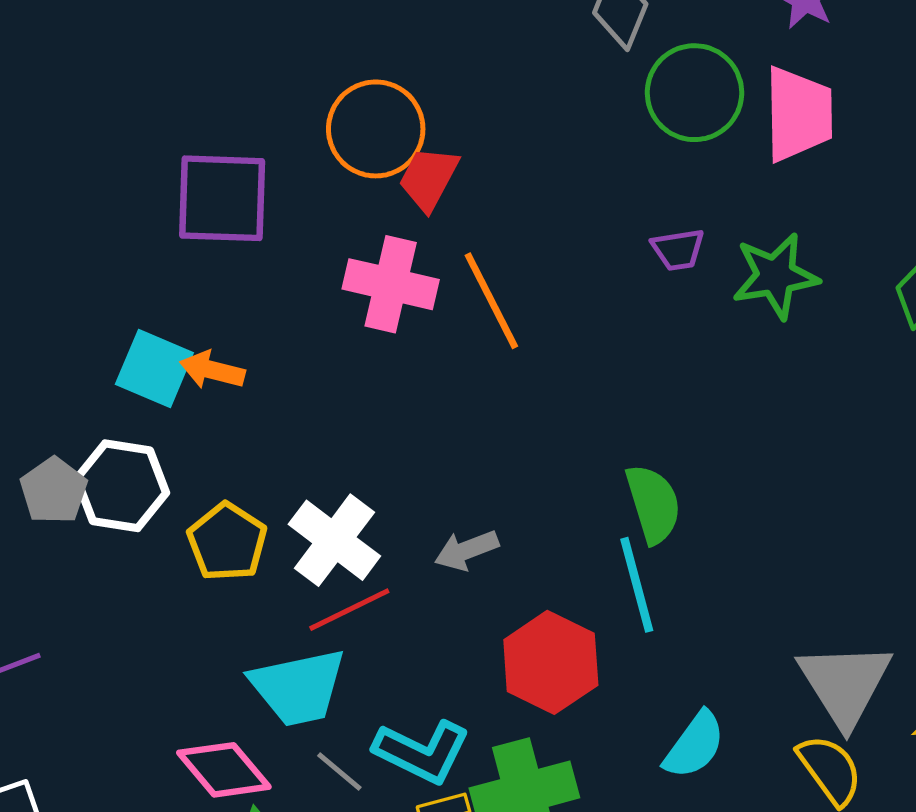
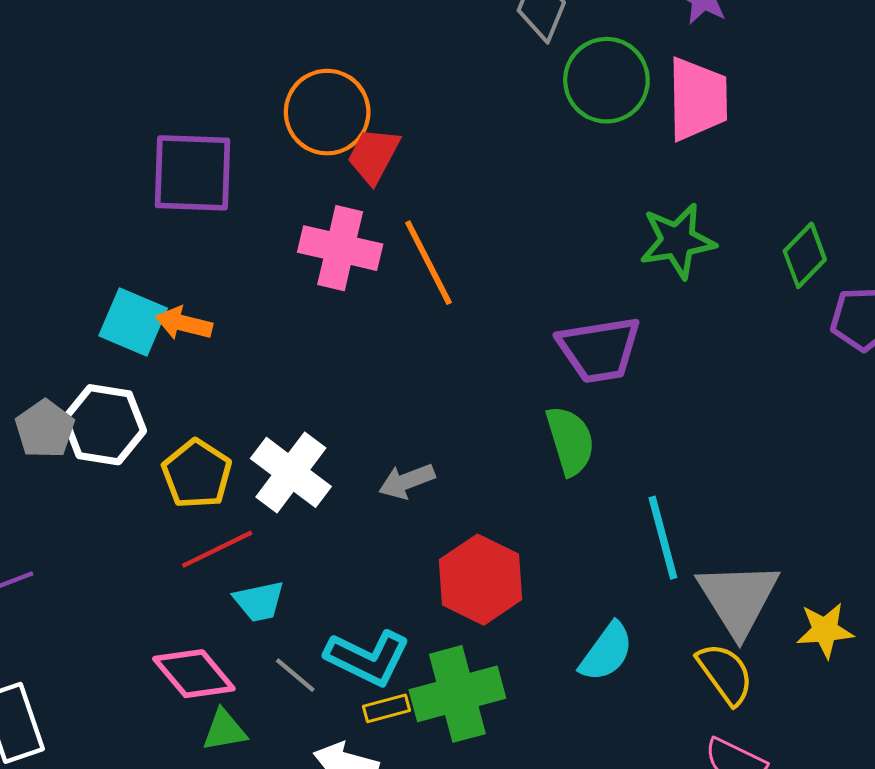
purple trapezoid: (678, 250) -> (599, 349), moved, size x1.8
cyan line: (637, 585) -> (663, 538), moved
red line: (349, 610) -> (217, 549), moved
cyan trapezoid: (298, 687) -> (259, 601), size x0.6

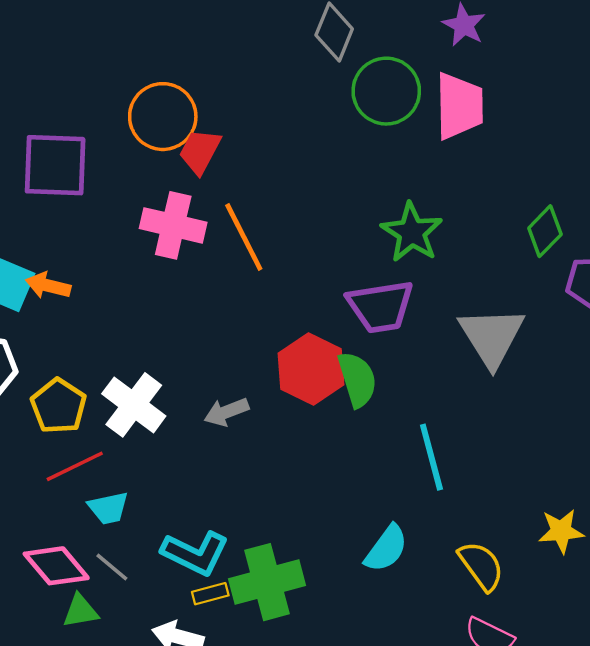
green star: (677, 241) -> (412, 232), moved, turned -30
red hexagon: (481, 580) -> (311, 369), moved
gray triangle: (738, 598) -> (492, 337), moved
gray line: (295, 675) -> (112, 567), moved

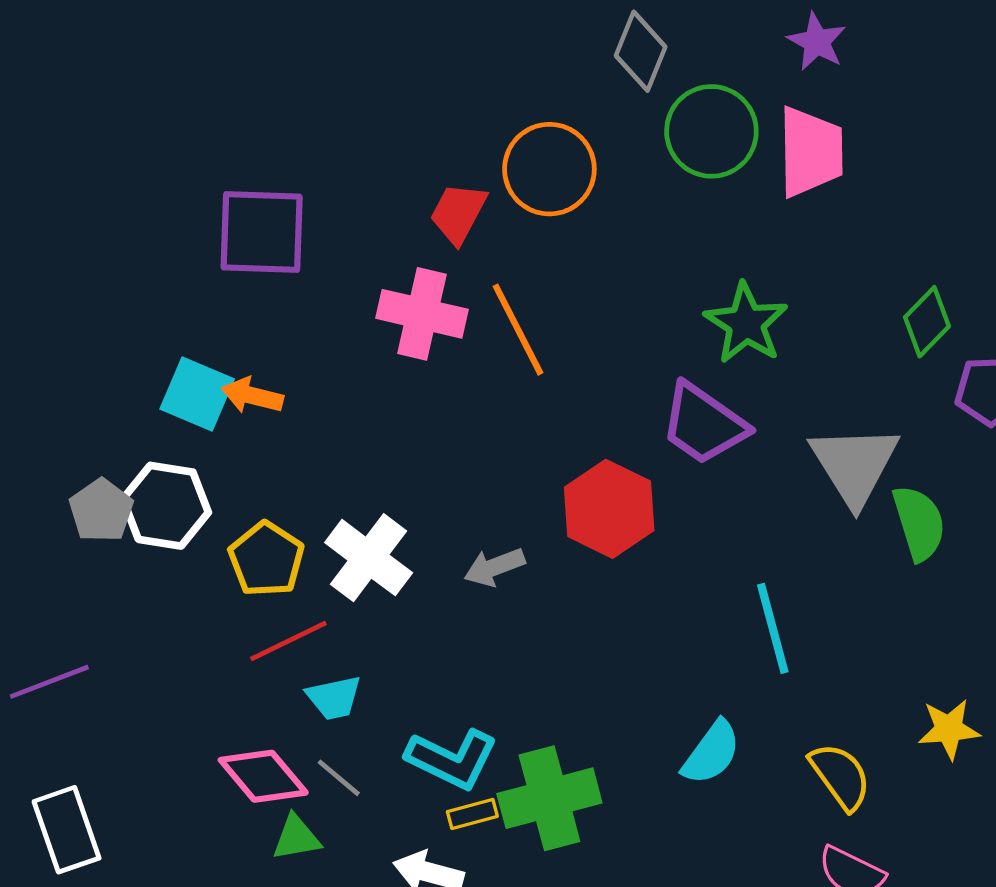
orange circle: (163, 117) -> (549, 169), moved
purple trapezoid: (380, 306) -> (704, 424), turned 44
green semicircle: (357, 379) -> (919, 523), moved

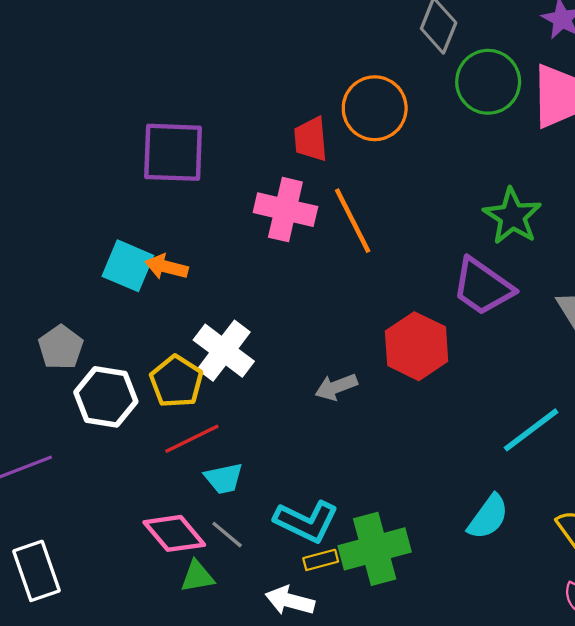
red trapezoid: (458, 213) -> (311, 139), turned -33
white hexagon: (166, 506) -> (106, 397), moved
white cross: (369, 558) -> (224, 351), moved
cyan line: (773, 628) -> (531, 430), turned 68

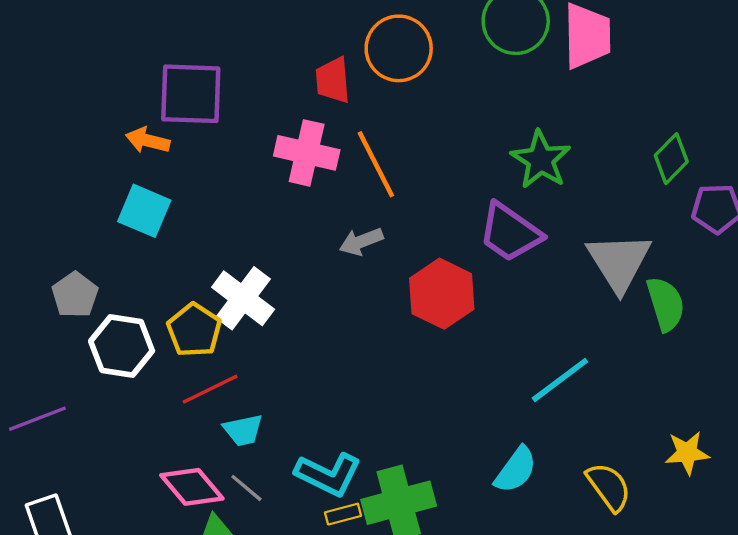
orange arrow: (166, 267) -> (148, 140), moved
gray arrow: (336, 387) -> (361, 241), moved

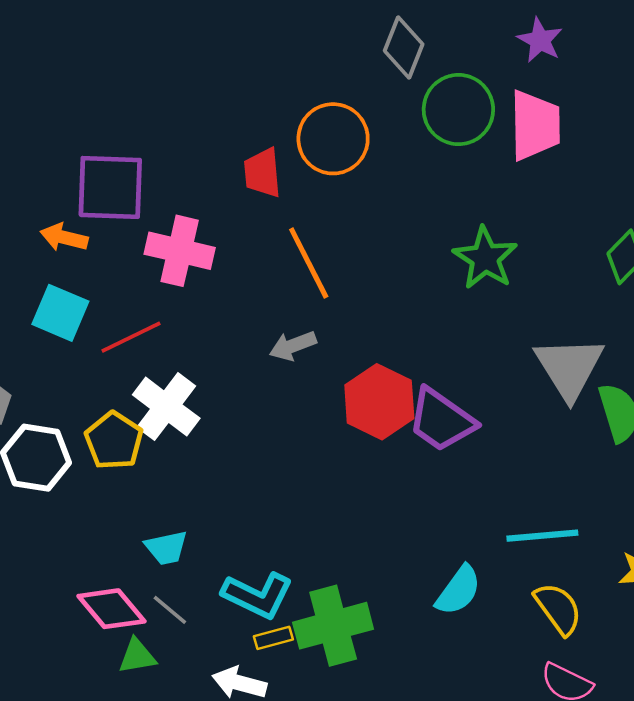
pink cross: (307, 153) -> (180, 251), moved
purple trapezoid: (510, 232) -> (441, 420), moved
cyan line: (560, 380) -> (542, 536), moved, turned 32
red line: (210, 389) -> (131, 337), moved

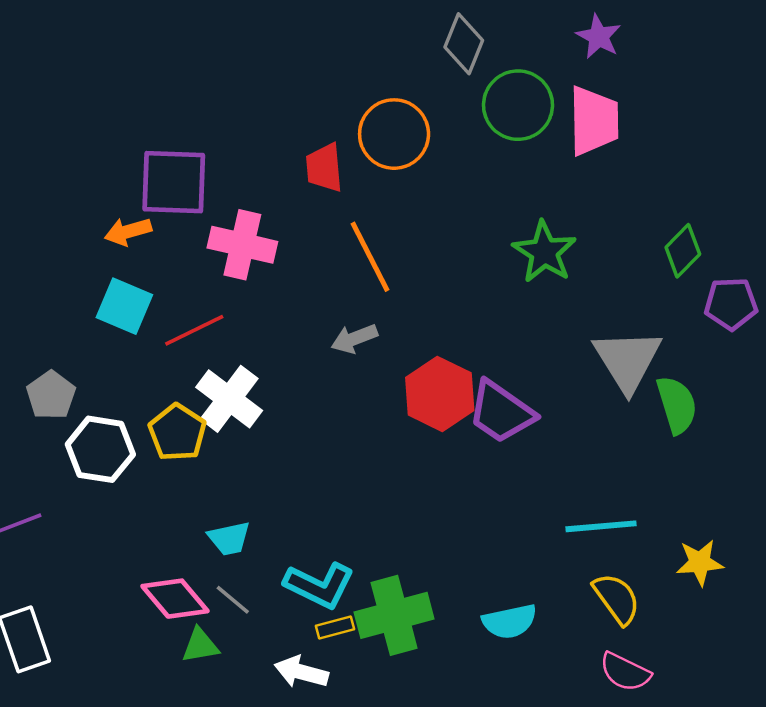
orange arrow: (64, 237) -> (128, 231), turned -30
cyan semicircle: (458, 590) -> (510, 621), moved, turned 42

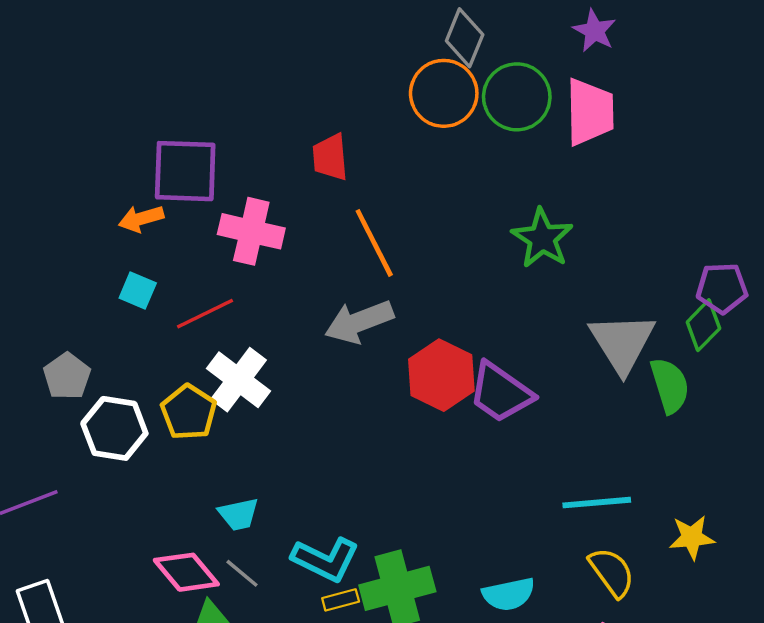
orange circle: (394, 134) -> (444, 93), moved
green diamond: (683, 251) -> (703, 325), moved
cyan square: (124, 306) -> (138, 290), size x0.7
gray arrow: (354, 339) -> (359, 322), size x1.5

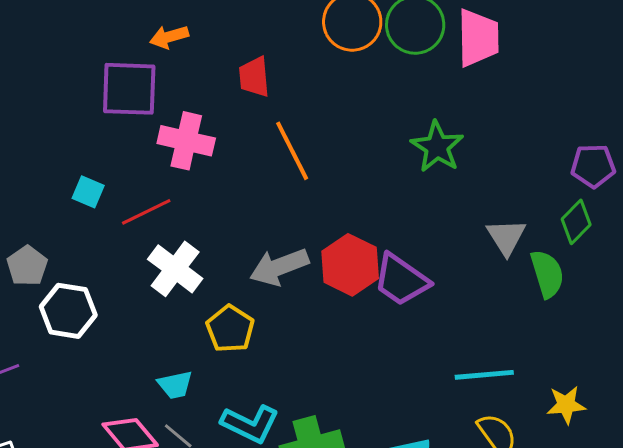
orange arrow: (141, 219) -> (169, 37), moved
purple pentagon: (722, 288) -> (593, 166), moved
gray arrow: (359, 322) -> (279, 267), moved
gray triangle: (622, 343) -> (506, 237), size x0.7
yellow pentagon: (189, 412) -> (230, 329), moved

